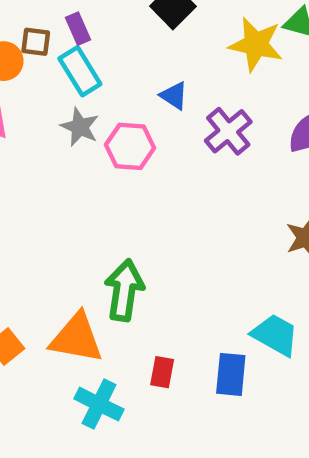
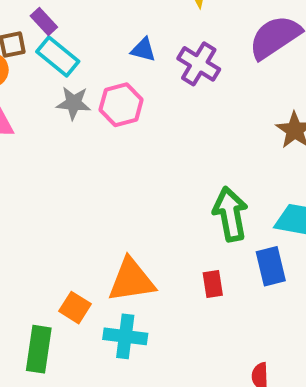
green arrow: (124, 290) -> (230, 214), moved
cyan cross: (99, 404) -> (125, 336), moved

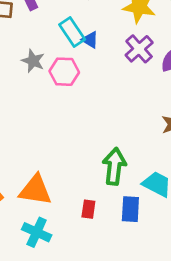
cyan rectangle: (58, 57) -> (72, 32), moved
purple cross: (199, 64) -> (139, 49), moved
cyan cross: (125, 336) -> (37, 232), moved

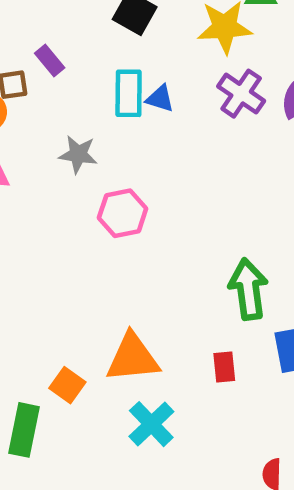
cyan rectangle: (72, 32) -> (129, 93), turned 48
pink hexagon: (64, 72) -> (123, 213), moved
cyan cross: (37, 232) -> (151, 424), turned 36

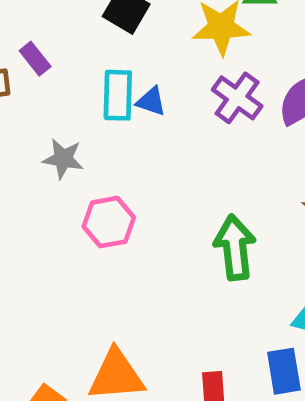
green arrow: (248, 289) -> (235, 247), moved

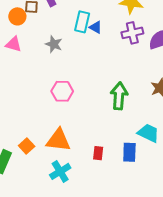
purple cross: (237, 98) -> (132, 33), turned 30
pink hexagon: (109, 222) -> (62, 91), moved

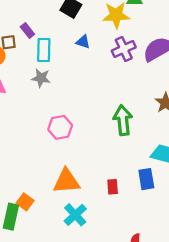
cyan rectangle: (82, 22) -> (44, 50), moved
blue triangle: (96, 27) -> (83, 42), moved
orange square: (27, 146) -> (25, 202), moved

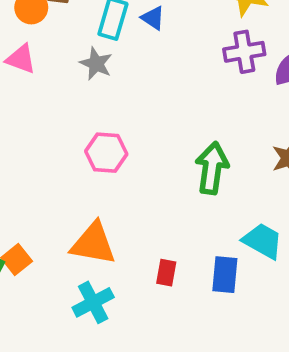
blue triangle: (83, 42) -> (153, 18), moved

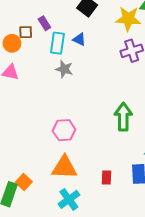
gray star: (96, 64) -> (64, 69), moved
pink hexagon: (106, 153) -> (64, 130), moved

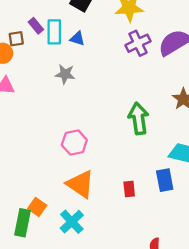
cyan rectangle: (57, 43) -> (54, 32), moved
orange triangle: (64, 167) -> (80, 184), turned 40
cyan cross: (69, 199) -> (72, 222), moved

